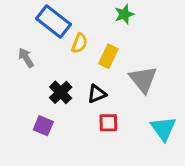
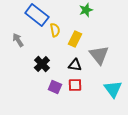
yellow semicircle: (79, 43) -> (55, 30), turned -32
black triangle: (97, 94) -> (75, 65), moved, turned 32
purple square: (43, 126) -> (55, 87), moved

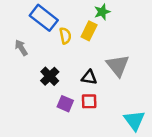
yellow rectangle: (75, 39) -> (89, 31), moved
cyan triangle: (113, 89) -> (134, 120), moved

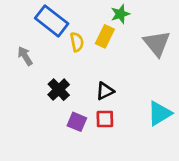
gray triangle: (118, 66) -> (157, 43), moved
black triangle: (89, 77) -> (105, 91), turned -35
cyan triangle: (134, 120) -> (160, 113), moved, turned 35

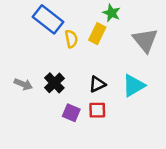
green star: (120, 14) -> (111, 13), turned -30
gray arrow: (25, 56) -> (23, 84), moved, turned 144
cyan triangle: (160, 113) -> (134, 86), moved

